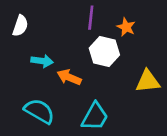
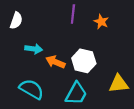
white hexagon: (104, 51) -> (84, 61), moved
yellow triangle: (148, 81) -> (119, 84), moved

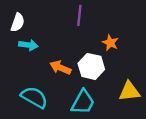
orange star: (101, 22) -> (110, 43), moved
cyan arrow: (34, 49) -> (28, 45), moved

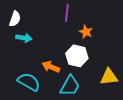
orange star: (110, 43) -> (86, 32), moved
orange arrow: (60, 68) -> (51, 67), moved

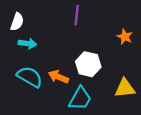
orange star: (86, 32) -> (125, 37), moved
cyan semicircle: (29, 82) -> (30, 77), moved

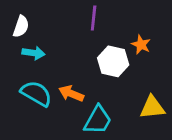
orange star: (125, 37) -> (141, 45), moved
white hexagon: (88, 64) -> (113, 61), moved

